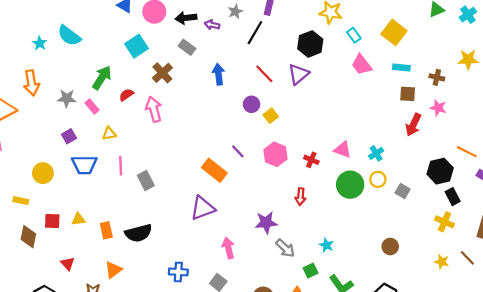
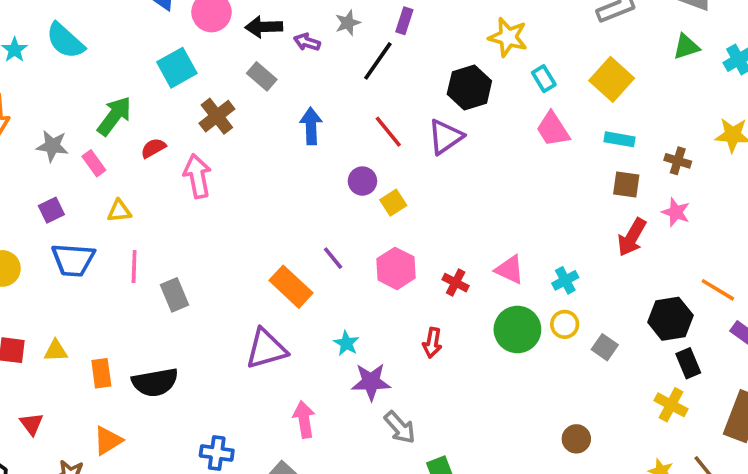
cyan star: (326, 245) -> (346, 343), moved

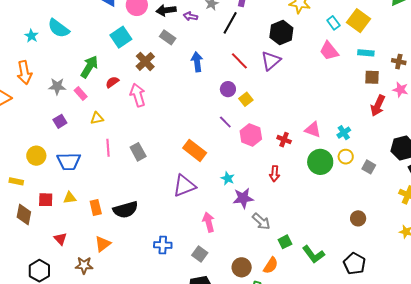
cyan rectangle: (544, 79) -> (333, 23), moved
purple line: (333, 258) -> (225, 122), moved
blue trapezoid: (73, 260) -> (69, 161), moved
gray rectangle: (175, 295) -> (138, 152), moved

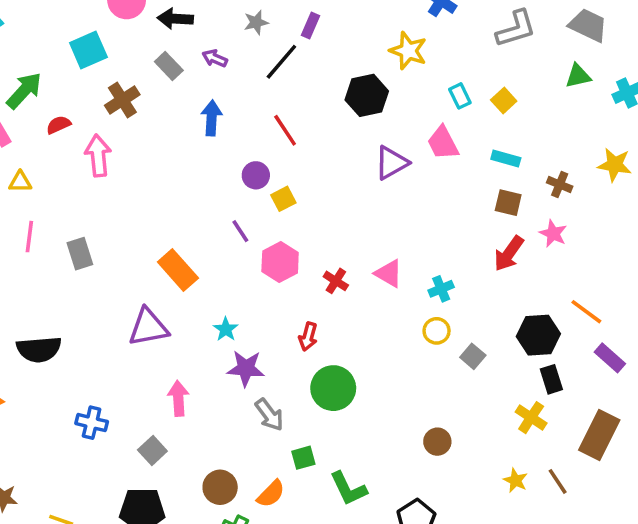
purple arrow: (190, 16) -> (215, 58), moved
yellow square: (358, 21) -> (504, 101), size x0.6
purple triangle: (271, 61) -> (391, 163), moved
green circle: (320, 162) -> (333, 388), moved

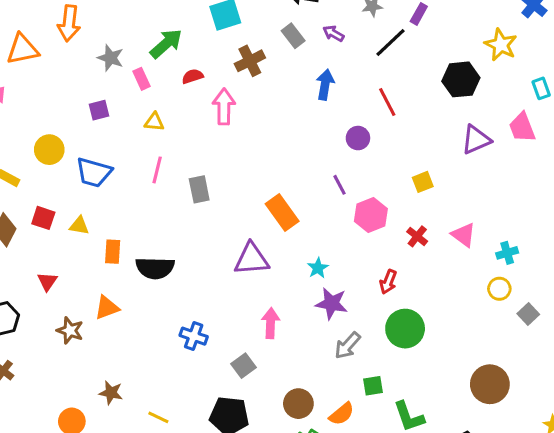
yellow square: (283, 199) -> (423, 182), moved
gray arrow: (269, 415) -> (348, 346), turned 72
brown circle: (437, 442) -> (490, 384), size x1.6

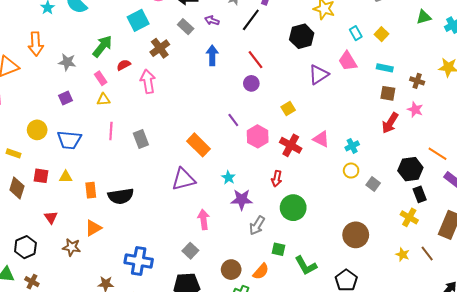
pink rectangle: (142, 79) -> (101, 78), moved
purple circle: (358, 138) -> (251, 83), moved
red cross: (417, 236) -> (291, 145), size x1.5
blue cross: (194, 336) -> (139, 261), moved, size x1.5
green square: (373, 386) -> (278, 249), turned 32

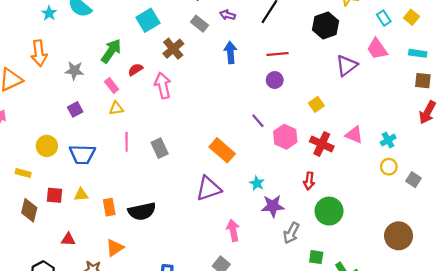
red line: (255, 60) -> (277, 54), turned -54
red triangle: (51, 217) -> (68, 239), turned -48

